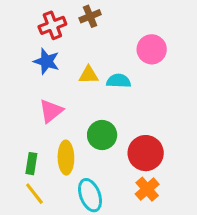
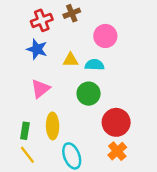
pink circle: (152, 49) -> (105, 36), moved
green circle: (102, 135) -> (89, 94), moved

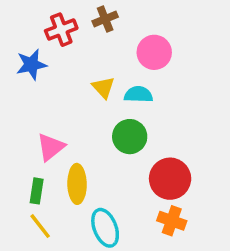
blue star: (37, 49) -> (31, 65), moved, turned -30
yellow triangle: (71, 60) -> (103, 87), turned 49
pink triangle: (41, 89) -> (51, 147), moved
orange cross: (117, 151) -> (172, 221), turned -30

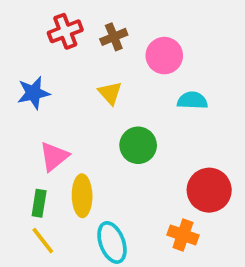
brown cross: (105, 19) -> (114, 37), moved
blue star: (31, 65) -> (33, 93), moved
cyan semicircle: (138, 94) -> (192, 100), moved
red circle: (170, 179) -> (209, 190), moved

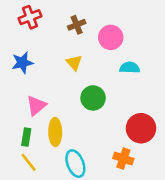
red cross: (65, 31) -> (30, 17), moved

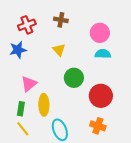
red cross: (30, 17) -> (27, 25), moved
brown cross: (77, 25) -> (61, 20), turned 32
pink circle: (111, 37) -> (100, 33), moved
red circle: (141, 128) -> (101, 96), moved

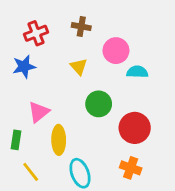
pink circle: (100, 33) -> (116, 51), moved
green rectangle: (21, 109) -> (16, 140), moved

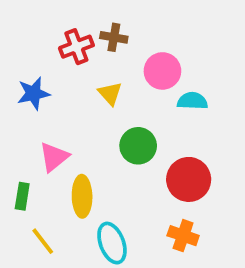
red cross: (36, 33) -> (76, 47), moved

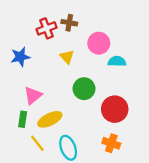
green rectangle: (22, 196) -> (23, 119), moved
yellow ellipse: (82, 196) -> (50, 119), turned 65
yellow line: (43, 241) -> (37, 143), moved

